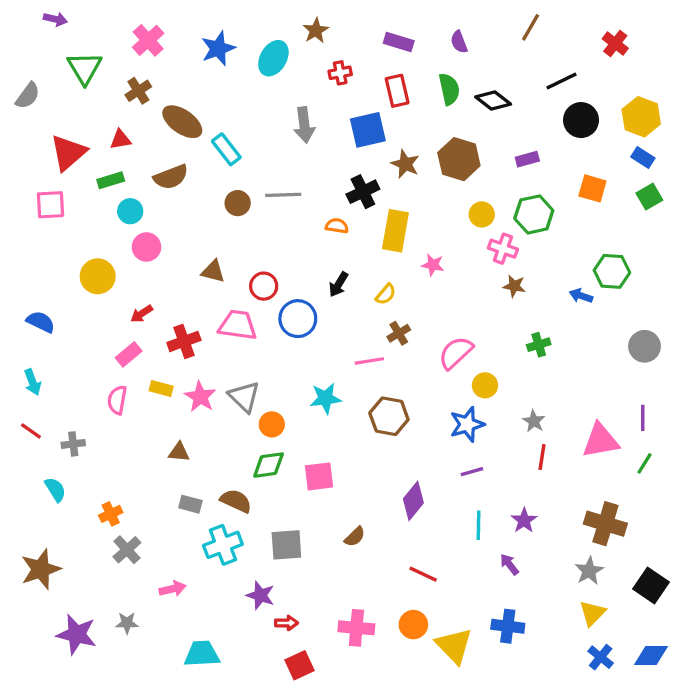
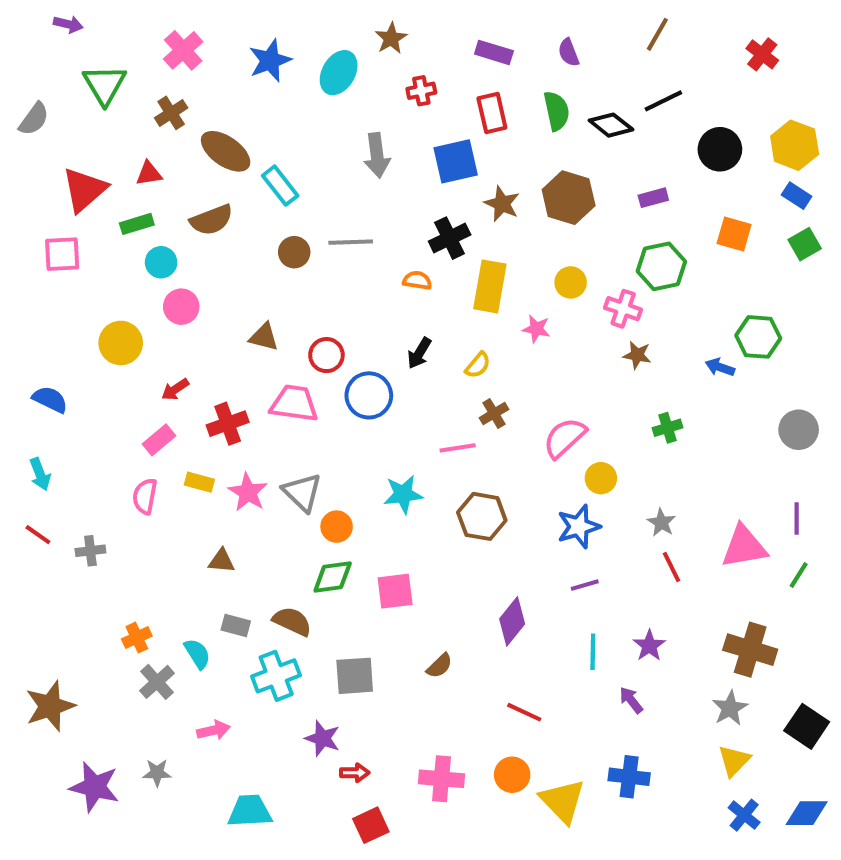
black line: (561, 81) -> (663, 101), moved
yellow circle: (482, 214) -> (571, 282), moved
red line: (542, 457) -> (671, 567), turned -35
cyan semicircle: (55, 489) -> (197, 654), moved

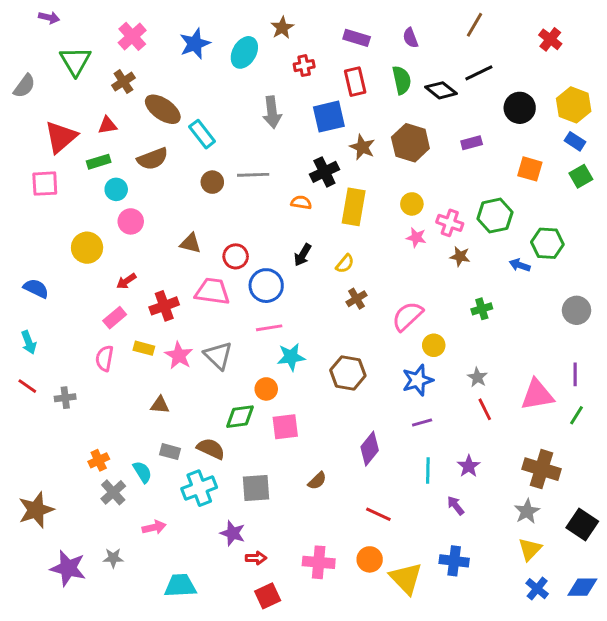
green hexagon: (661, 266) -> (495, 216), moved
pink star: (536, 329) -> (416, 237), moved
pink line: (458, 448) -> (269, 328), moved
orange circle: (337, 527) -> (266, 389), moved

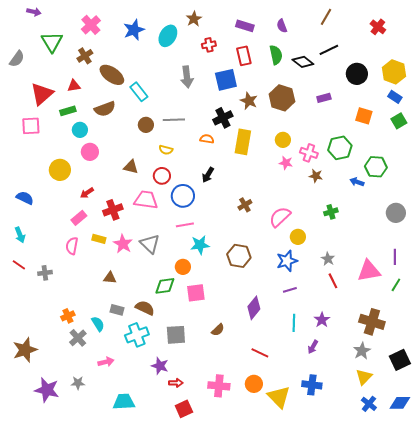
yellow semicircle: (345, 264) -> (166, 150), moved, turned 64
purple arrow: (456, 506) -> (313, 347), turned -112
black square: (582, 524) -> (400, 360), turned 30

